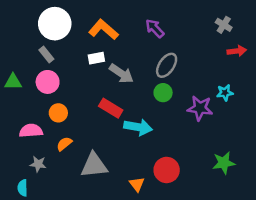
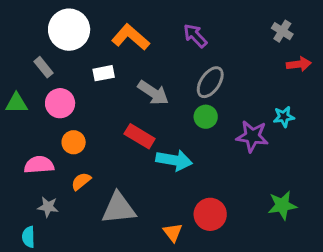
gray rectangle: (46, 55) -> (44, 67), moved
white rectangle: (96, 58) -> (104, 73), moved

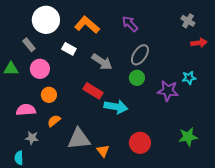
white rectangle: (104, 73) -> (69, 49), turned 40
orange triangle: (173, 232) -> (103, 151), moved

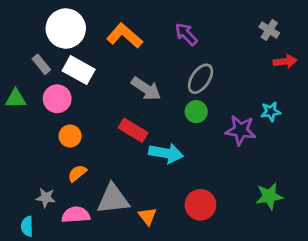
white rectangle: (69, 49) -> (79, 70), moved, size x1.5
pink semicircle: (26, 110) -> (76, 215), moved

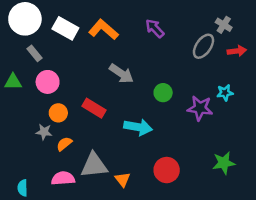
white circle: (66, 29) -> (25, 19), moved
white rectangle: (79, 70) -> (65, 28), moved
gray ellipse: (200, 79) -> (204, 46), moved
red rectangle: (133, 130) -> (94, 108), moved
gray star: (46, 198) -> (44, 132), moved

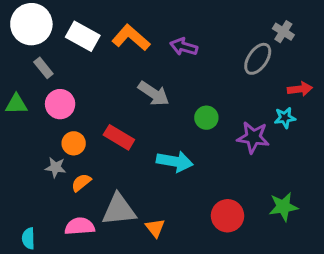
purple arrow: (155, 28) -> (184, 47), moved, turned -30
red arrow: (237, 51) -> (300, 89), moved
red circle: (167, 170) -> (228, 216), moved

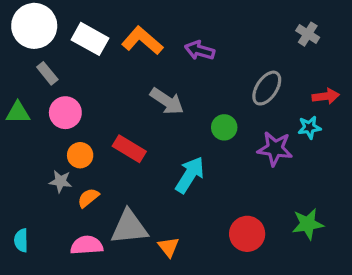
gray ellipse: (258, 59) -> (267, 88), moved
cyan arrow: (175, 161) -> (190, 175), turned -68
cyan semicircle: (28, 238) -> (21, 240), moved

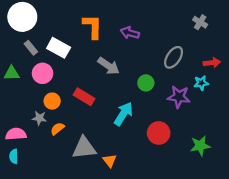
white rectangle: (90, 39) -> (59, 48), moved
orange L-shape: (142, 41) -> (93, 26), turned 50
red circle: (247, 234) -> (159, 133), moved
pink semicircle: (87, 245) -> (16, 134), moved

